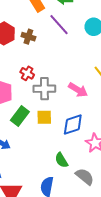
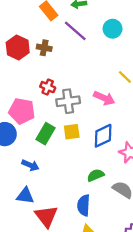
green semicircle: (61, 160) -> (96, 175), turned 105

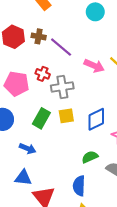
cyan circle: (113, 29) -> (95, 12), moved
purple line: (75, 31) -> (61, 47), moved
pink arrow: (104, 98) -> (94, 66), moved
pink pentagon: (22, 111) -> (17, 84), moved

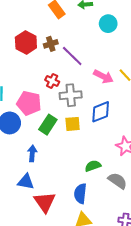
brown cross: (39, 36) -> (51, 44), turned -32
pink pentagon: (17, 84) -> (29, 103), moved
blue diamond: (96, 119) -> (101, 112), moved
blue arrow: (28, 149) -> (32, 153), turned -112

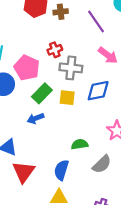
purple line: (72, 56) -> (96, 22), moved
red cross: (52, 81) -> (55, 50), turned 32
blue arrow: (32, 153) -> (36, 118), moved, turned -126
gray semicircle: (118, 181) -> (102, 164), turned 90

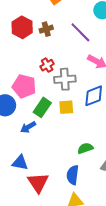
blue arrow: (36, 118) -> (28, 127), moved

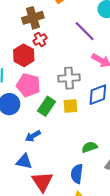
red hexagon: (22, 27) -> (24, 55), moved
brown cross: (46, 29) -> (33, 18), moved, size x1.5
red cross: (47, 65) -> (40, 39), moved
blue arrow: (28, 127) -> (33, 136), moved

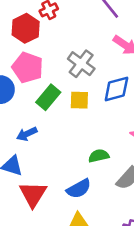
gray cross: (69, 78) -> (81, 64), turned 35
blue semicircle: (77, 174) -> (79, 189), turned -132

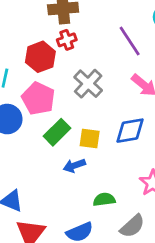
gray cross: (81, 64) -> (88, 84), moved
blue arrow: (27, 134) -> (74, 166), moved

